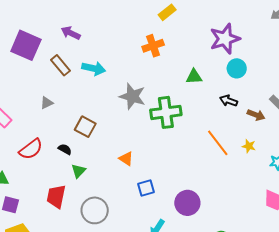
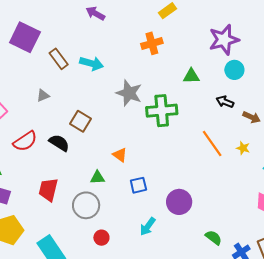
purple arrow: (71, 33) -> (95, 13), moved
black semicircle: (65, 149) -> (59, 143), size x1.5
green triangle: (78, 171) -> (98, 178), moved, turned 42

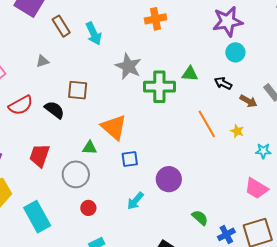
cyan arrow: (92, 63) -> (94, 33), turned 45
green triangle: (191, 76) -> (190, 74), moved
brown square: (81, 121) -> (78, 90), turned -30
orange triangle: (120, 155) -> (114, 127), size x1.8

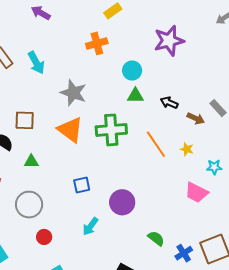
cyan circle: (235, 52) -> (132, 71), moved
green cross: (159, 87) -> (111, 130), moved
orange triangle: (114, 127) -> (70, 130), moved
green triangle: (90, 148) -> (31, 162), moved
pink trapezoid: (256, 188) -> (196, 192), moved

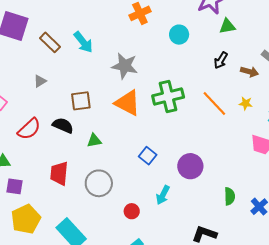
green triangle: (135, 96) -> (227, 26), moved
black arrow: (169, 103) -> (221, 60), turned -72
blue square: (82, 185) -> (148, 156), turned -30
red circle: (44, 237) -> (132, 211), moved
green semicircle: (156, 238) -> (230, 196), turned 60

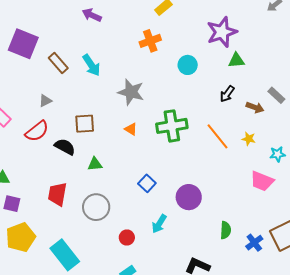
orange triangle: (128, 103) -> (131, 129), size x0.5
red semicircle: (29, 129) -> (37, 131), moved

